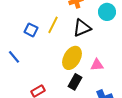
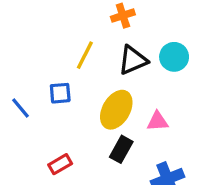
cyan circle: (107, 12) -> (174, 57), moved
blue square: (31, 30) -> (60, 93), moved, turned -32

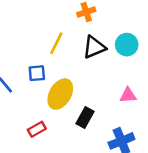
yellow ellipse: (116, 110) -> (60, 94), moved
pink triangle: (158, 121) -> (128, 95), moved

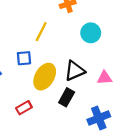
cyan circle: (127, 45) -> (91, 33), moved
black triangle: (94, 47) -> (75, 71), moved

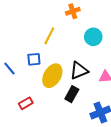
red rectangle: (24, 108) -> (26, 103), moved

